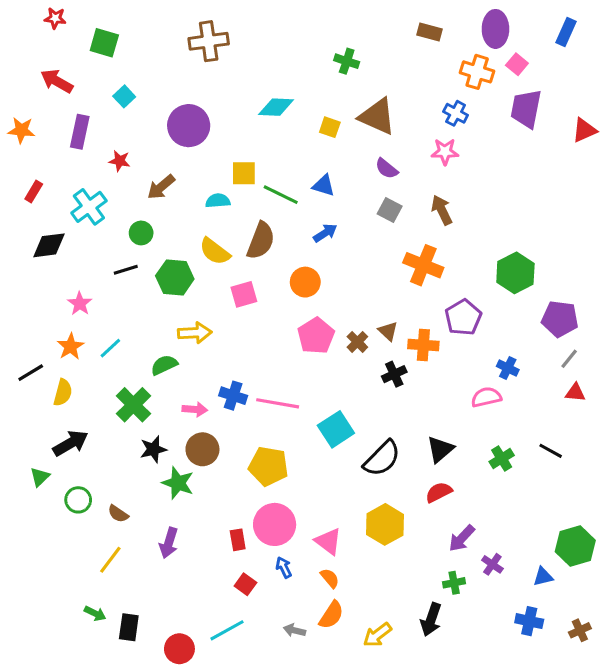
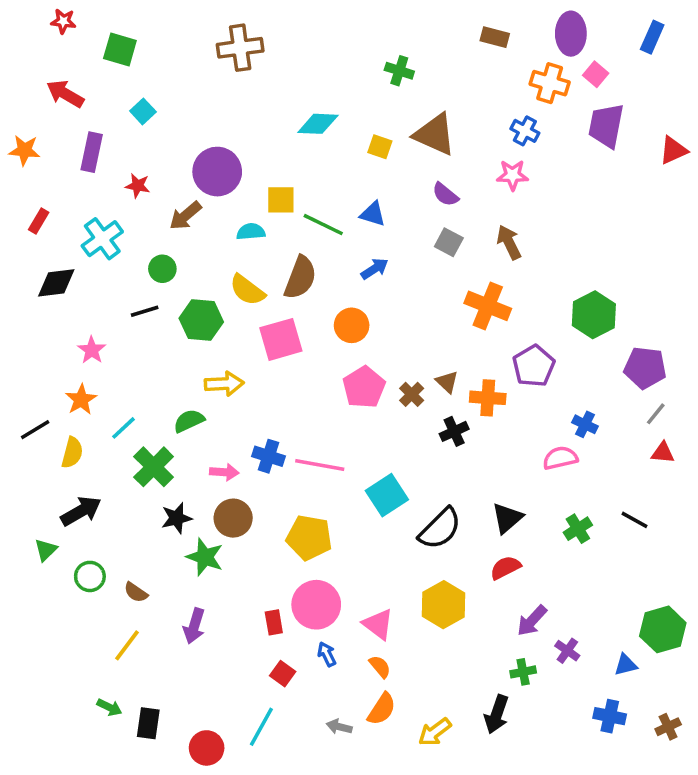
purple circle: (189, 126) -> (217, 172), moved
pink square: (244, 294) -> (281, 339), size x1.4
cyan line: (110, 348) -> (123, 428), moved
cyan line: (227, 630) -> (261, 727), turned -32

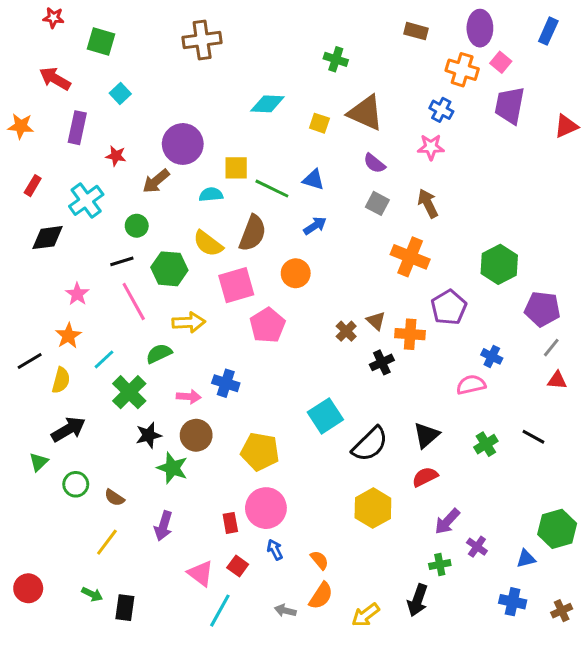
pink pentagon: (364, 387) -> (267, 325), moved
pink line: (320, 465) -> (134, 302), moved, turned 51
pink triangle: (378, 624) -> (201, 573), moved
red circle: (207, 748) -> (28, 588), moved

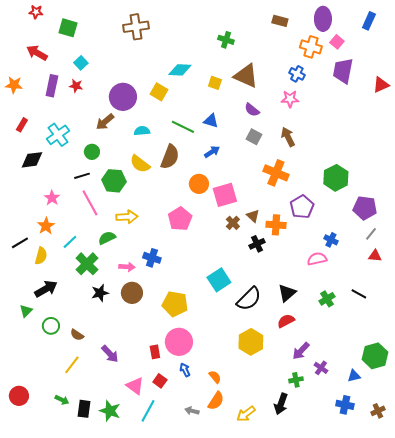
red star: (116, 156) -> (76, 86), moved
yellow square: (236, 168) -> (159, 92), moved, turned 30
pink square: (236, 285) -> (225, 195), moved
green star: (172, 468) -> (110, 411), moved
purple arrow: (163, 526) -> (110, 354), turned -60

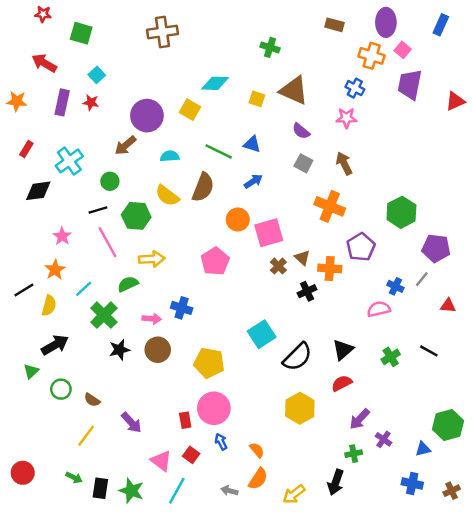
gray line: (371, 234) -> (422, 279), moved

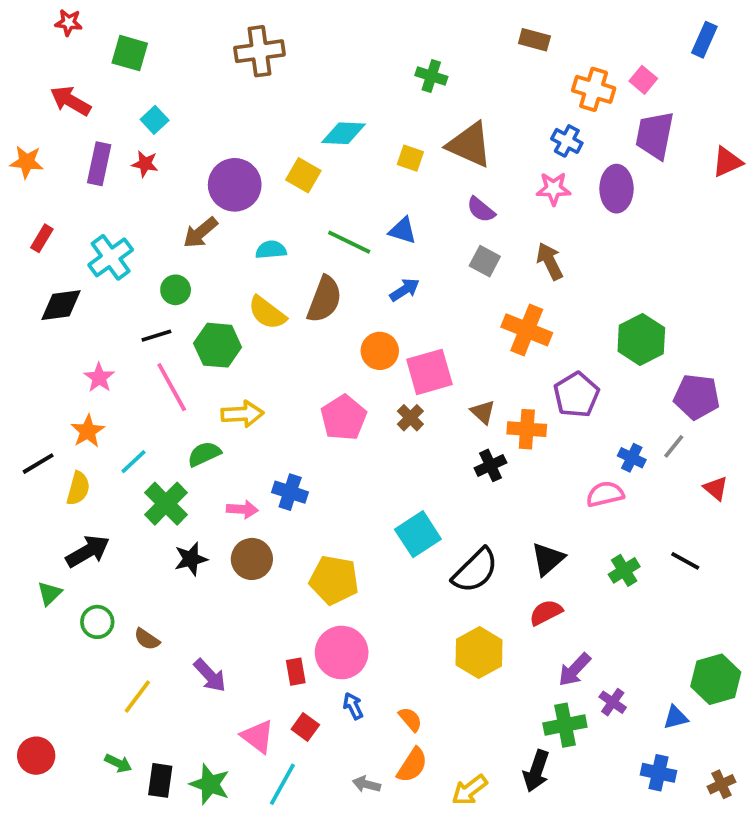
purple ellipse: (386, 22) -> (617, 189), moved
brown cross: (278, 266) -> (410, 418), moved
red triangle: (448, 306) -> (716, 488), turned 35
green cross: (354, 454) -> (565, 725), size x1.5

